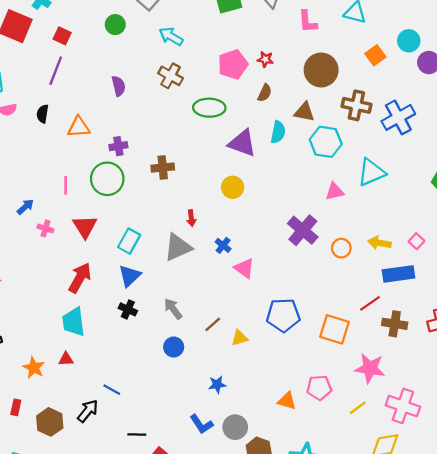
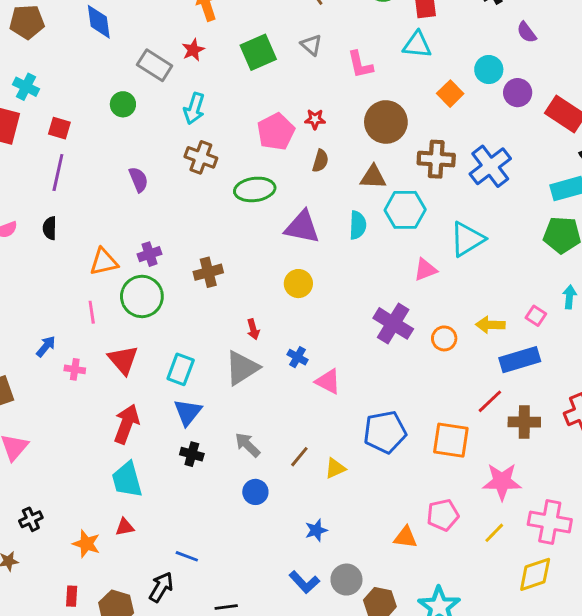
cyan arrow: (171, 36) -> (194, 109), turned -95
orange triangle: (79, 127) -> (104, 262), moved
cyan semicircle: (278, 132) -> (358, 225), moved

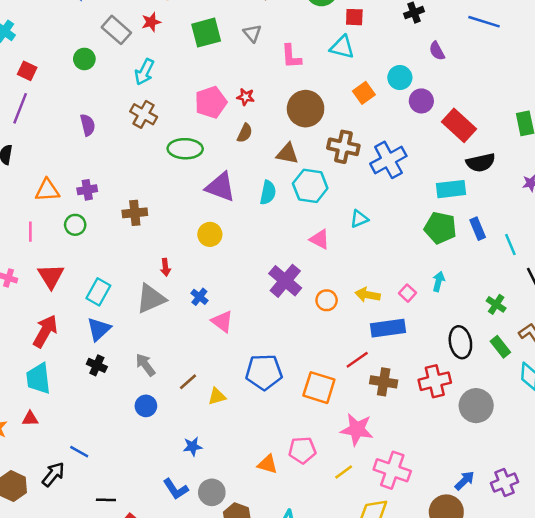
cyan triangle: (467, 239) -> (359, 219), size x0.6
pink triangle: (425, 270) -> (320, 239), turned 40
green circle: (142, 296) -> (75, 225), size x0.6

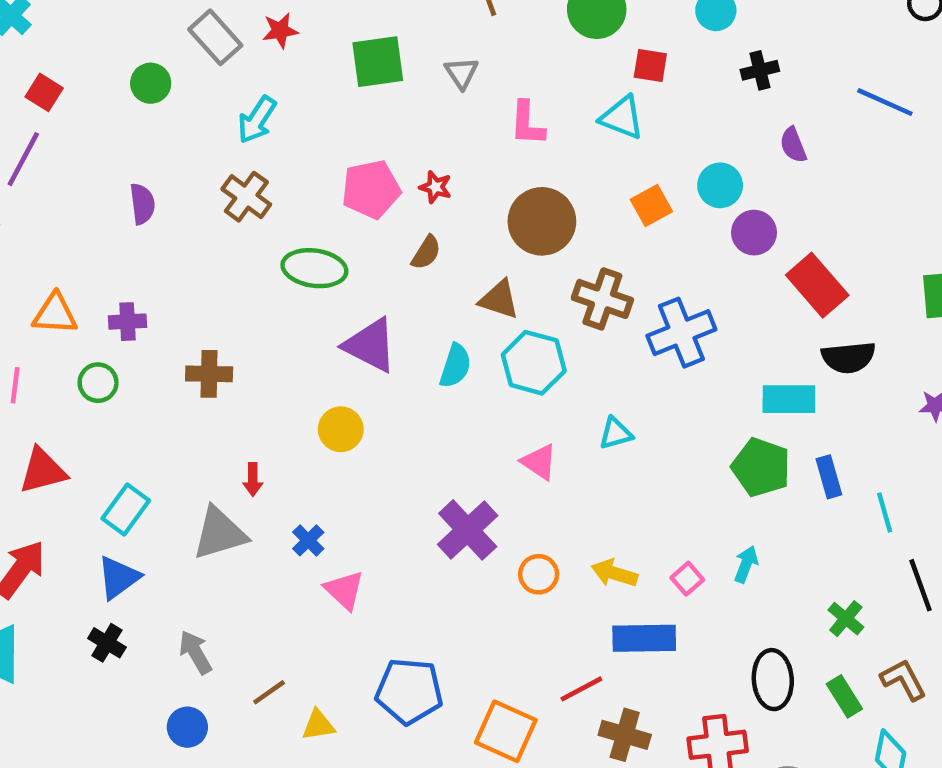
red triangle: (51, 276) -> (43, 471), turned 40

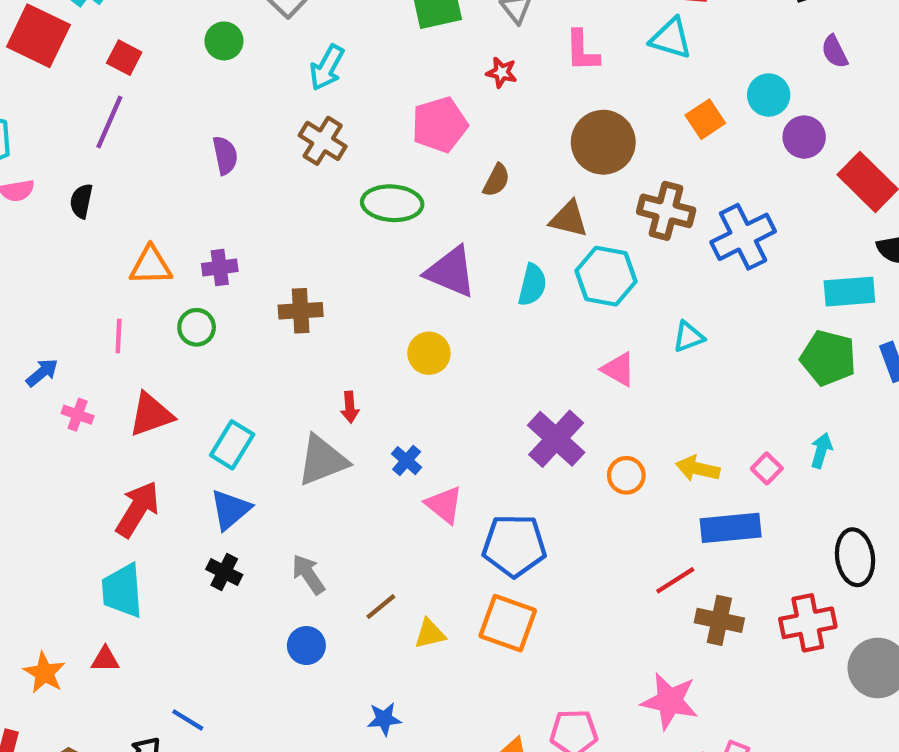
red star: (435, 187) -> (502, 72), moved
blue pentagon: (409, 691) -> (514, 546), moved
orange square: (506, 731) -> (508, 623), moved

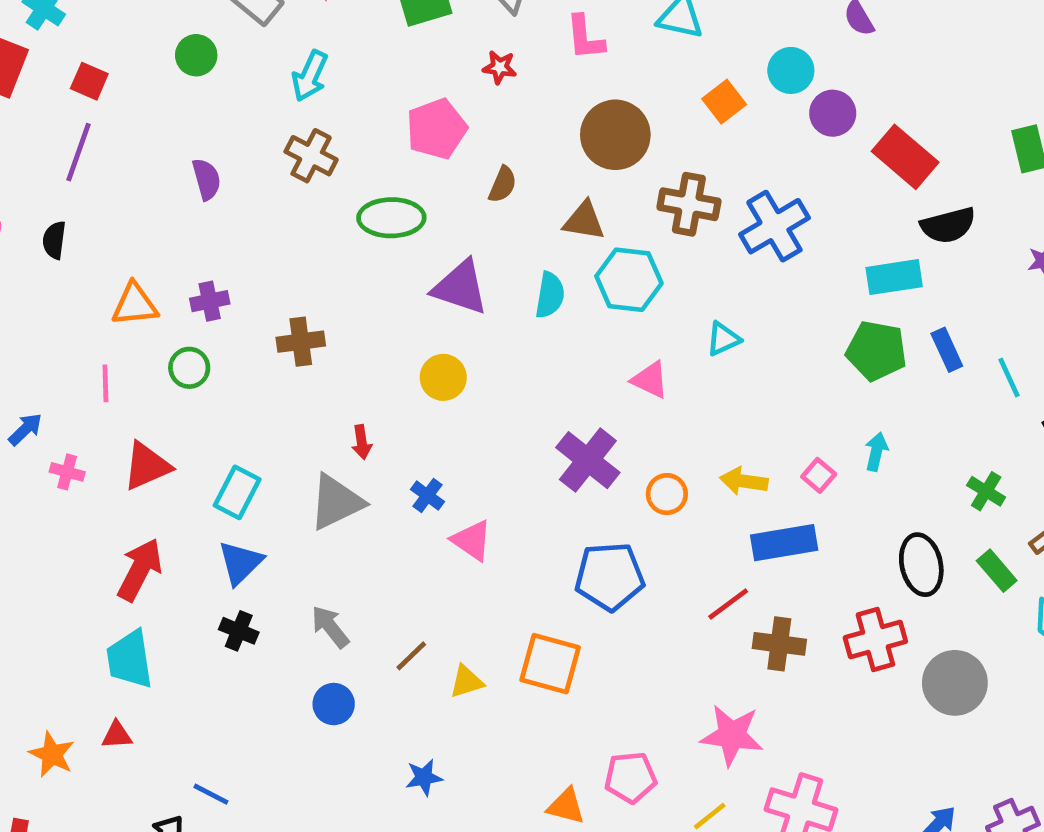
blue pentagon: (514, 546) -> (610, 576), moved

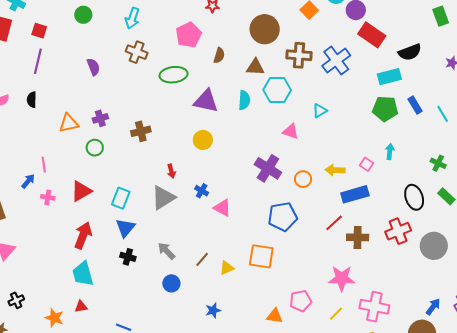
red rectangle: (905, 157) -> (372, 35), moved
pink line: (105, 383) -> (44, 165), moved

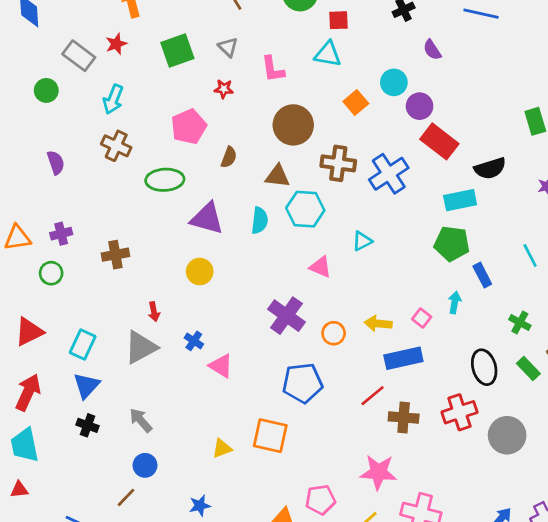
blue rectangle: (415, 105) -> (482, 275), moved
brown line: (202, 259) -> (126, 497), moved

